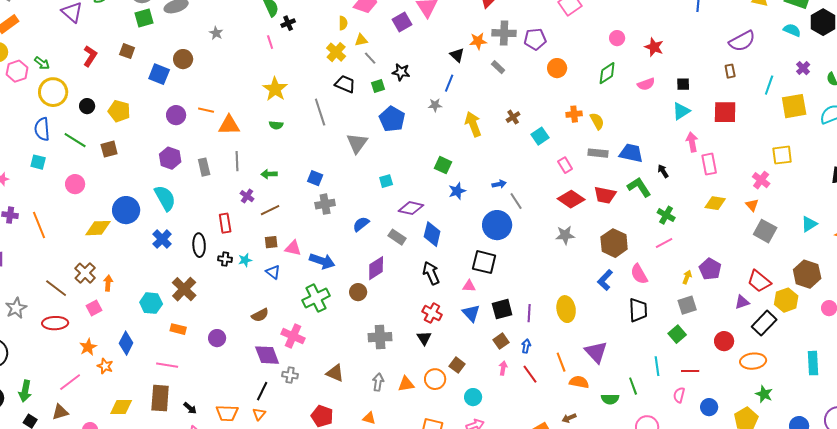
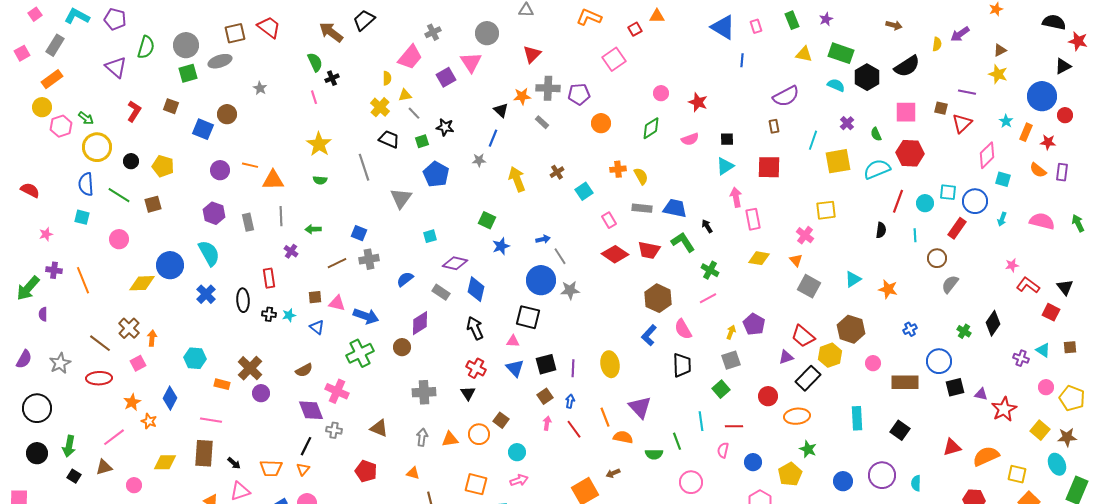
brown line: (270, 210) -> (337, 263), moved
gray star: (565, 235) -> (570, 290), moved
brown cross: (184, 289) -> (250, 368), moved

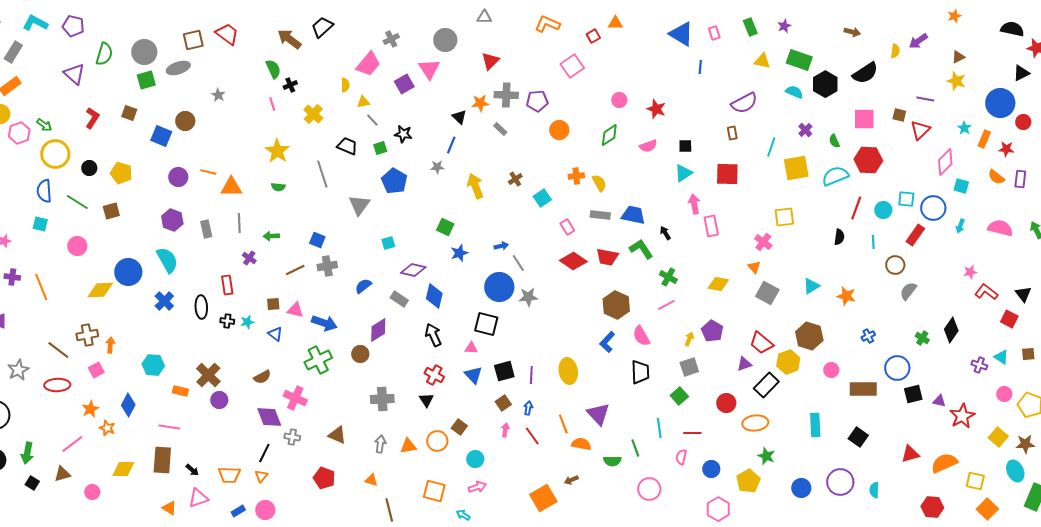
yellow cross: (380, 107) -> (313, 114), moved
yellow diamond: (759, 258) -> (718, 284), moved
brown cross: (129, 328) -> (87, 335), turned 35

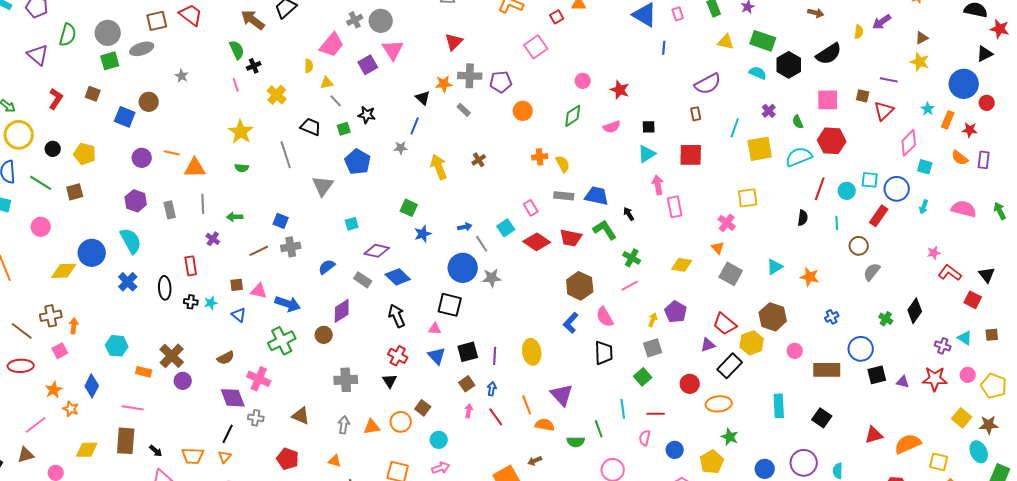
gray circle: (445, 40) -> (381, 21), moved
cyan square: (542, 198) -> (506, 228), moved
blue diamond: (434, 296) -> (398, 277), turned -60
red star: (962, 416) -> (935, 379), moved, turned 30

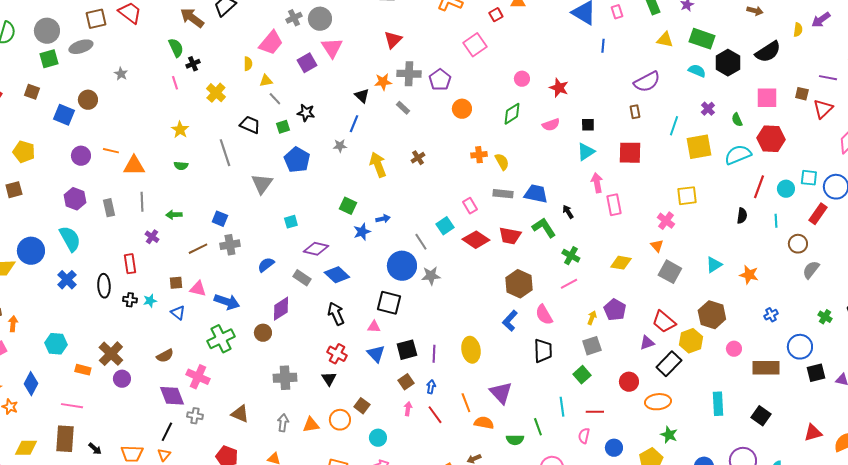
purple pentagon: (501, 82) -> (440, 80), turned -30
yellow star: (241, 132) -> (180, 130), size x0.7
blue arrow: (465, 227) -> (383, 219), moved

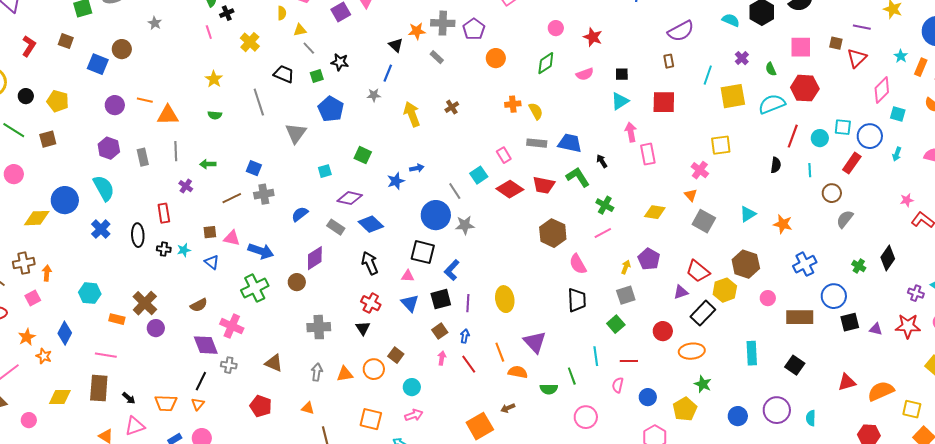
green square: (348, 206) -> (363, 155), moved
blue cross: (771, 315) -> (805, 264), size x1.6
blue L-shape: (510, 321) -> (452, 270), moved

